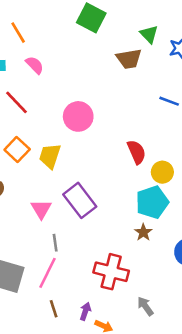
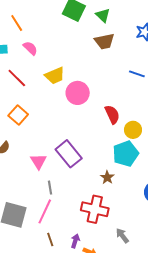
green triangle: (149, 34) -> (103, 15), moved
pink circle: (78, 116) -> (78, 93), moved
yellow trapezoid: (50, 156) -> (55, 76), moved, turned -130
brown star: (143, 232) -> (107, 177), moved

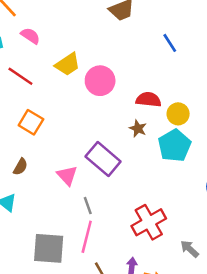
blue line: (137, 74) -> (170, 43), turned 49
red semicircle: (112, 114) -> (148, 100), turned -48
brown star: (107, 177) -> (138, 128), moved
red cross: (95, 209) -> (149, 222), turned -32

